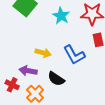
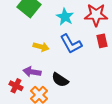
yellow arrow: (43, 53) -> (41, 47), moved
blue L-shape: (74, 55) -> (71, 44), moved

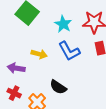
purple arrow: (32, 72) -> (16, 68), moved

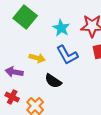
black semicircle: (58, 87) -> (53, 81), moved

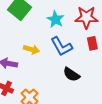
black semicircle: (53, 81) -> (71, 74), moved

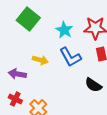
black semicircle: (71, 74) -> (93, 85), moved

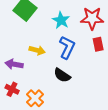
blue L-shape: (70, 57) -> (67, 47), turned -125
black semicircle: (93, 85) -> (62, 75), moved

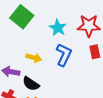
black semicircle: (62, 75) -> (31, 84), moved

